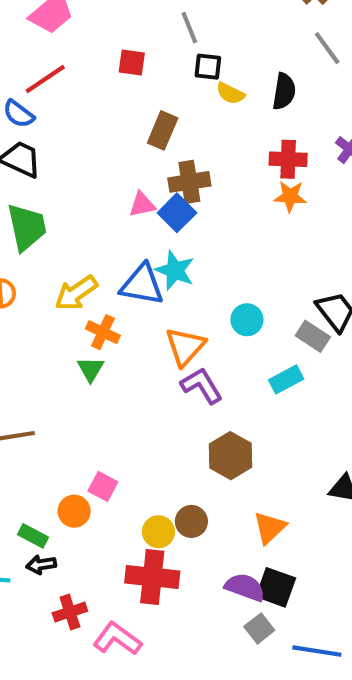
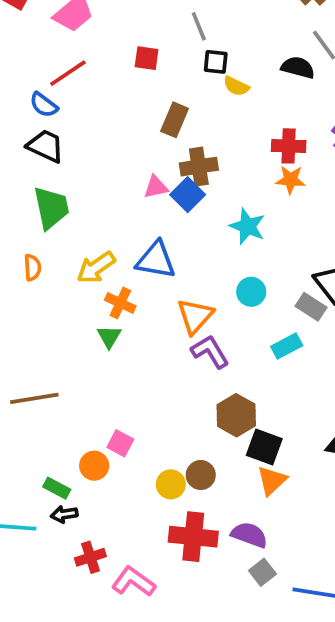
black semicircle: (284, 91) -> (298, 67), moved, turned -84
cyan star: (175, 270) -> (247, 226), moved
red cross: (152, 577) -> (193, 537), moved
black square: (276, 587) -> (264, 447), moved

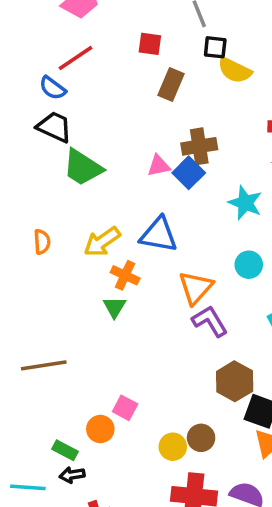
yellow semicircle: (236, 86) -> (235, 70), size x1.4
brown rectangle: (175, 120) -> (171, 84), moved
green trapezoid: (51, 208) -> (83, 168), moved, turned 135

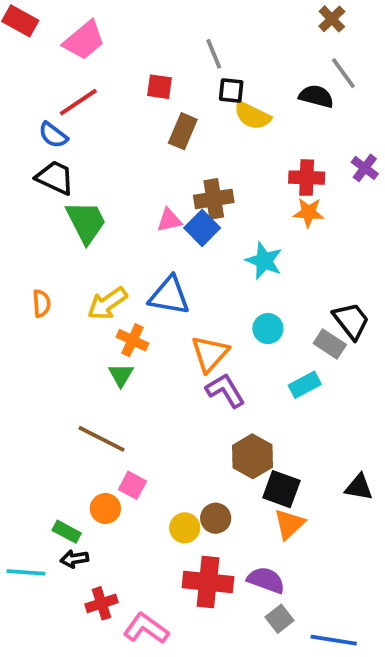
green trapezoid: (83, 168) -> (86, 222), turned -150
brown line: (44, 365) -> (102, 439), moved, turned 36

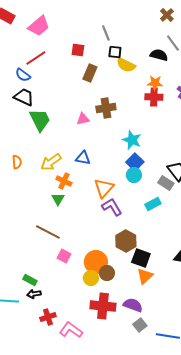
orange star: (309, 212) -> (155, 83), moved
blue square: (202, 228) -> (135, 162), moved
blue triangle: (169, 296) -> (83, 158), size x0.7
orange circle: (105, 509) -> (96, 262), moved, size x1.5

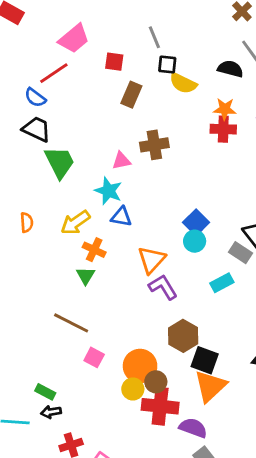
pink trapezoid: (39, 26) -> (74, 39), moved
cyan star: (132, 140) -> (108, 191), moved
orange triangle: (145, 276) -> (210, 386), size x1.4
red cross: (103, 306) -> (160, 406), moved

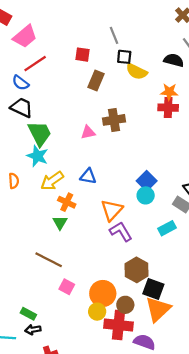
pink trapezoid: (74, 39) -> (25, 37), moved
cyan star: (108, 191) -> (37, 156), moved
brown circle: (156, 382) -> (125, 305), moved

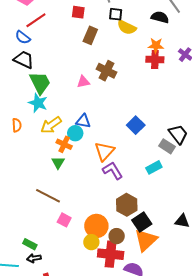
brown cross: (114, 120) -> (106, 71), turned 36
cyan circle: (146, 195) -> (75, 133), moved
black square: (153, 289) -> (142, 222), turned 36

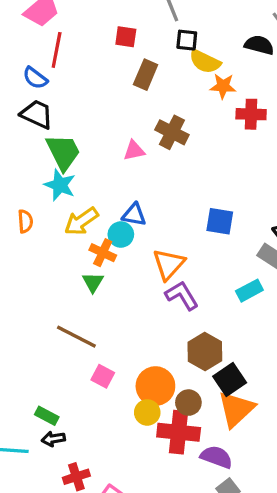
red line: (36, 20) -> (57, 50), turned -45
orange star: (156, 45) -> (223, 86), moved
blue square: (136, 125) -> (220, 221), turned -36

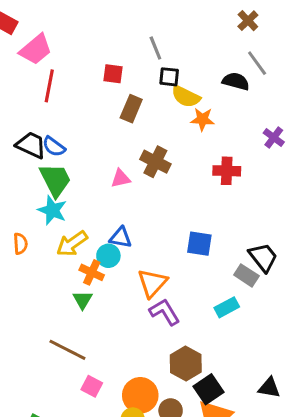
blue semicircle: (35, 78) -> (54, 147), moved
red cross: (251, 114) -> (227, 171), moved

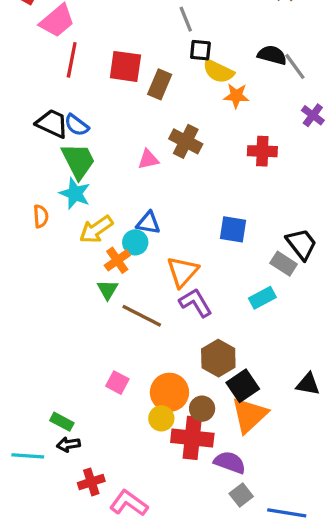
gray line: (257, 63) -> (295, 66), moved
red square: (113, 74) -> (125, 66), moved, size x1.5
orange semicircle: (20, 244) -> (41, 216), moved
orange cross: (92, 272) -> (117, 260), turned 30
brown line: (67, 350) -> (142, 316), moved

